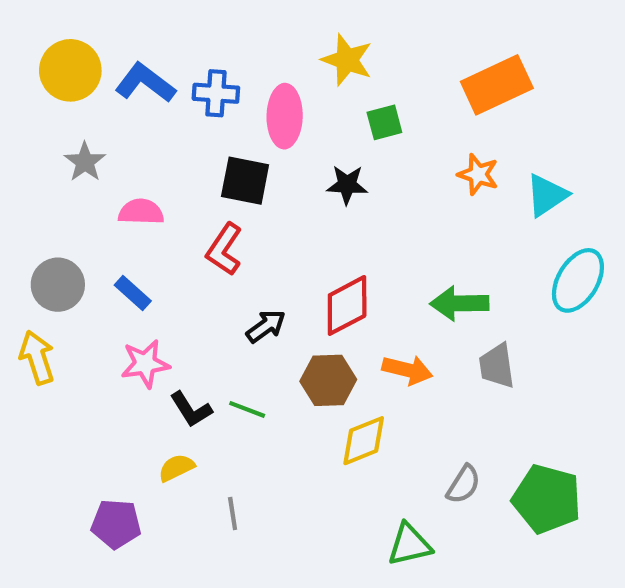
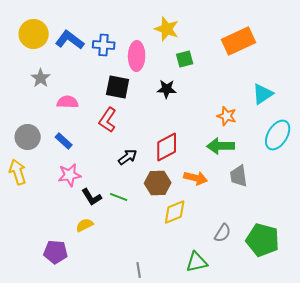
orange star: (478, 174) -> (227, 116), moved
gray line: (233, 513) -> (139, 270), moved

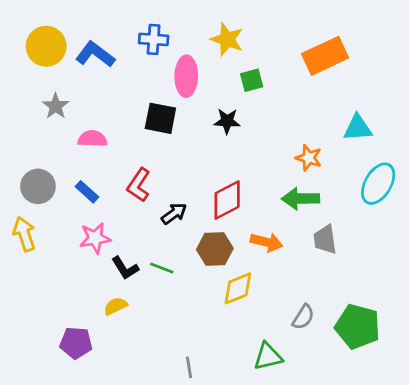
blue cross: (104, 45) -> (154, 39), moved
cyan triangle: (263, 94) -> (358, 128), turned 30
red L-shape: (108, 120) -> (139, 185), moved

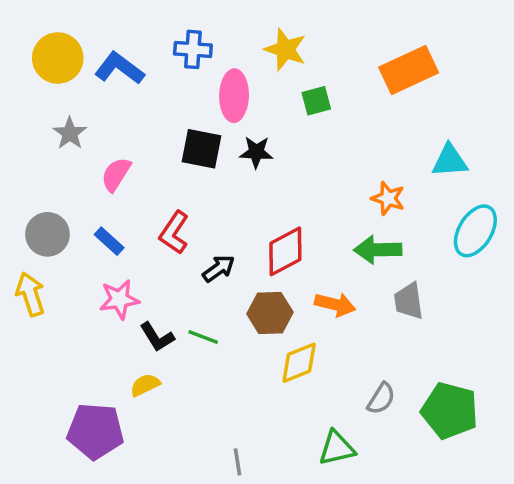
black star: (227, 121) -> (256, 152), moved
pink semicircle: (92, 139) -> (116, 174), turned -60
purple pentagon: (76, 343) -> (95, 431), size x1.4

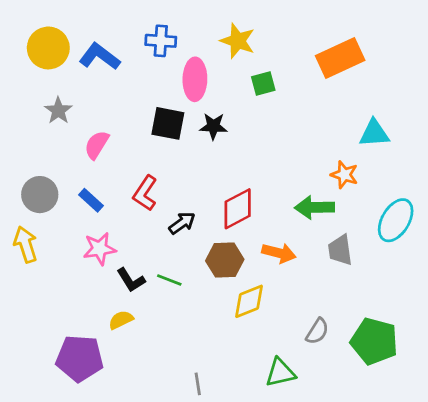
orange star: (388, 198) -> (344, 175), moved
cyan ellipse: (475, 231) -> (396, 220), moved

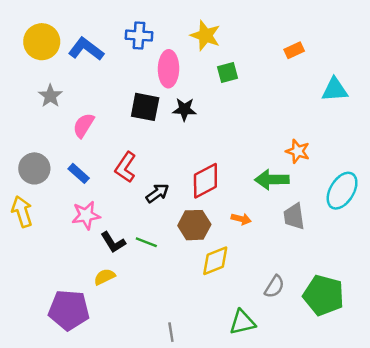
orange rectangle: (340, 58) -> (294, 50), size x0.5
cyan triangle: (374, 133) -> (335, 90), moved
orange arrow: (279, 253) -> (241, 219), size x0.7

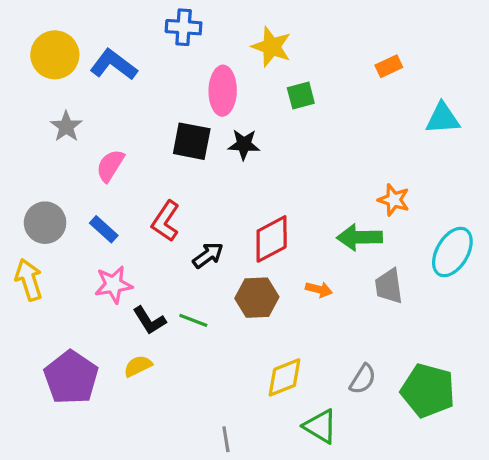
blue cross: (139, 36) -> (184, 27), moved
yellow diamond: (215, 261) -> (285, 377), moved
purple pentagon: (69, 310) -> (71, 377), moved, turned 30
green triangle: (242, 322) -> (320, 426), turned 44

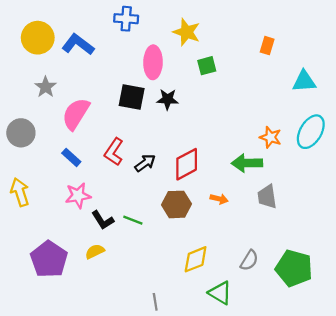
orange rectangle: (389, 66) -> (267, 46), turned -48
pink semicircle: (110, 166) -> (76, 114), size x1.4
gray circle: (45, 223) -> (21, 133), moved
cyan ellipse: (452, 252) -> (311, 132), moved
black arrow: (208, 255) -> (145, 163), moved

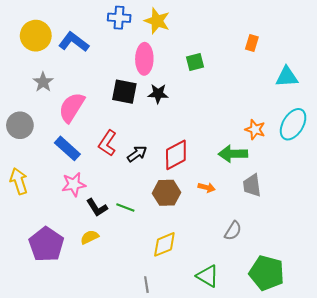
yellow star: (187, 32) -> (157, 21), moved
blue rectangle: (71, 157) -> (67, 148), size x1.4
yellow diamond: (196, 259) -> (164, 244), moved
gray semicircle: (249, 260) -> (233, 231), moved
green pentagon: (294, 268) -> (267, 273), moved

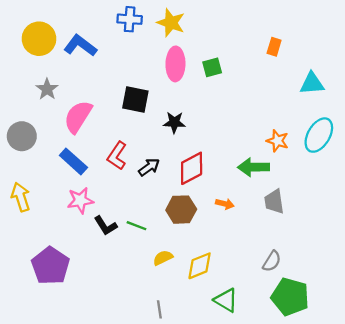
pink ellipse: (144, 59) -> (175, 64), moved
black star: (158, 94) -> (174, 122), moved
gray semicircle: (233, 231) -> (272, 261), moved
yellow semicircle: (90, 237) -> (163, 258), moved
yellow diamond: (164, 244) -> (200, 266), moved

